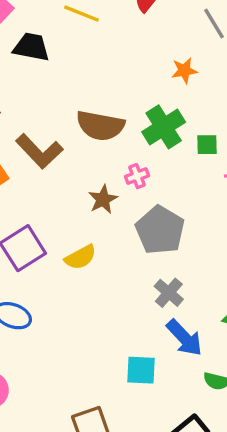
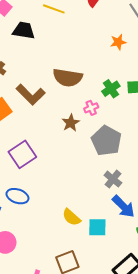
green cross: (164, 127) -> (111, 89), moved, size x0.7
yellow semicircle: (80, 257) -> (71, 217), moved, turned 72

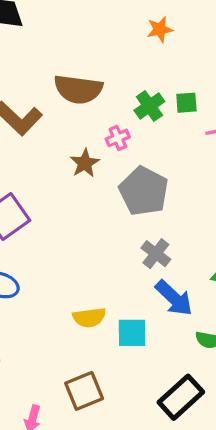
yellow semicircle: (71, 217) -> (89, 317), turned -48

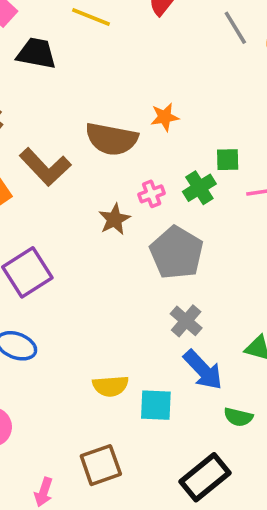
orange star: (160, 29) -> (165, 117), moved
green cross: (149, 106) -> (199, 188), moved

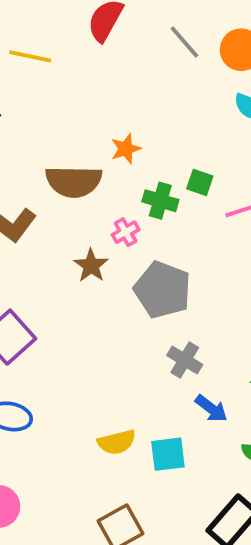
green square: (228, 160) -> (200, 182), turned 30
green cross: (199, 188) -> (160, 201), moved, turned -32
blue arrow: (203, 370) -> (211, 409), size x0.7

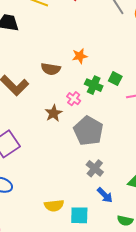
brown semicircle: (74, 181) -> (51, 69), size x0.7
pink cross: (126, 232) -> (74, 99), turned -32

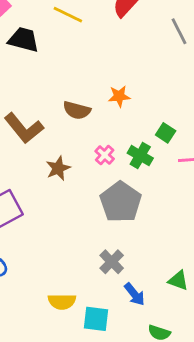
green cross: (94, 85) -> (140, 156), moved
brown star: (54, 113) -> (58, 168), moved
gray cross: (95, 168) -> (112, 262), moved

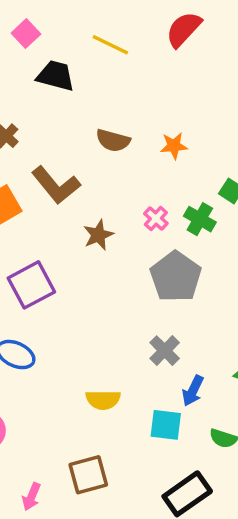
brown semicircle: (77, 110) -> (113, 140), moved
blue arrow: (135, 294) -> (193, 391), turned 65
cyan square: (96, 319) -> (166, 425), moved

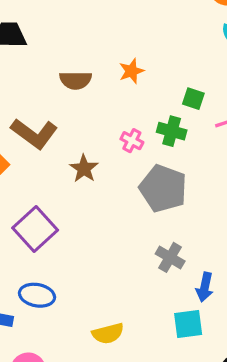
yellow semicircle: (103, 400) -> (108, 333), moved

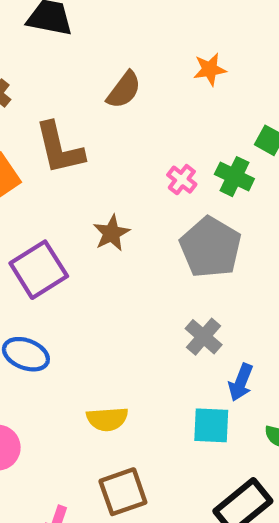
orange star: (131, 71) -> (210, 69), moved
brown semicircle: (75, 80) -> (124, 90), turned -64
brown L-shape: (34, 134) -> (59, 148), turned 30
brown star: (84, 169) -> (111, 233), moved

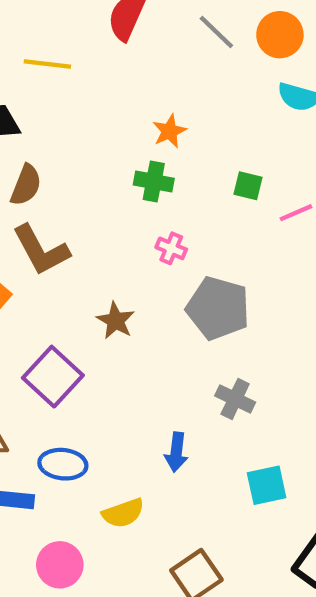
brown semicircle: (124, 90) -> (26, 185), moved
green cross: (234, 177) -> (154, 182), moved
blue arrow: (241, 382) -> (176, 452), moved
yellow semicircle: (107, 419) -> (123, 513), moved

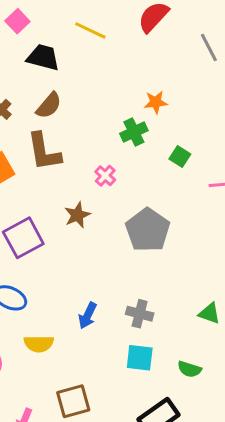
green cross: (154, 182) -> (134, 132), turned 35
green square: (248, 186) -> (180, 156), moved
pink cross: (171, 248) -> (105, 176), moved
gray cross: (235, 399) -> (140, 314), moved, turned -30

